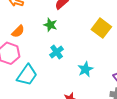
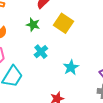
yellow square: (101, 28) -> (64, 23), moved

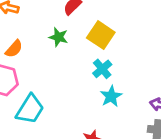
cyan cross: (41, 52) -> (102, 69), moved

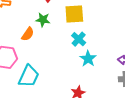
yellow square: (101, 35) -> (74, 14), turned -30
orange semicircle: (14, 49) -> (28, 34), moved

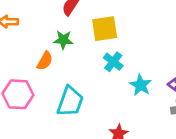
cyan star: (88, 59) -> (141, 85), moved
cyan trapezoid: (29, 76) -> (70, 102), moved

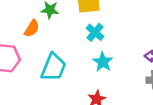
cyan star: (141, 85) -> (103, 62), moved

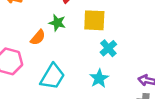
cyan cross: (95, 32) -> (108, 48), moved

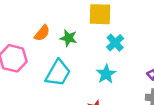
green star: (57, 23) -> (68, 38), moved

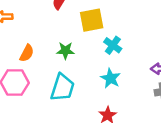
orange semicircle: (42, 33) -> (27, 53), moved

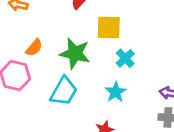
green star: (65, 51) -> (75, 53), size x1.6

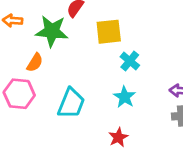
green star: (75, 53) -> (52, 31), moved

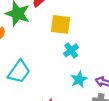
cyan star: (125, 97) -> (79, 79), moved

